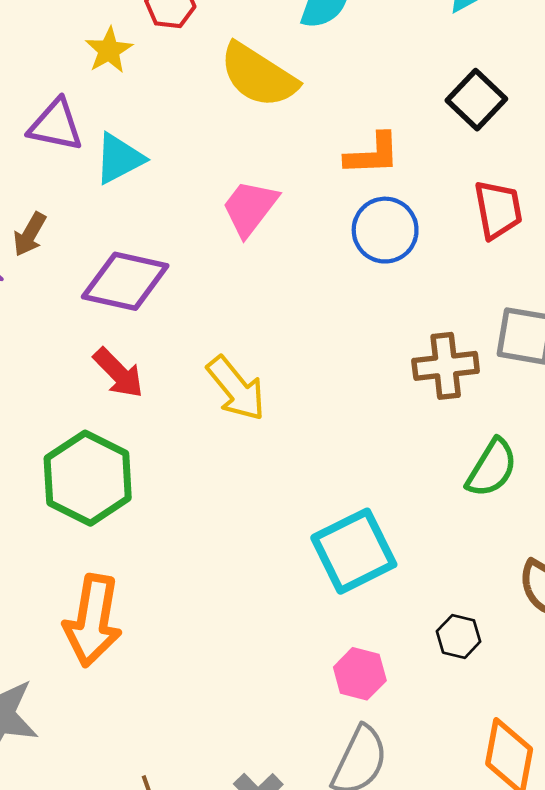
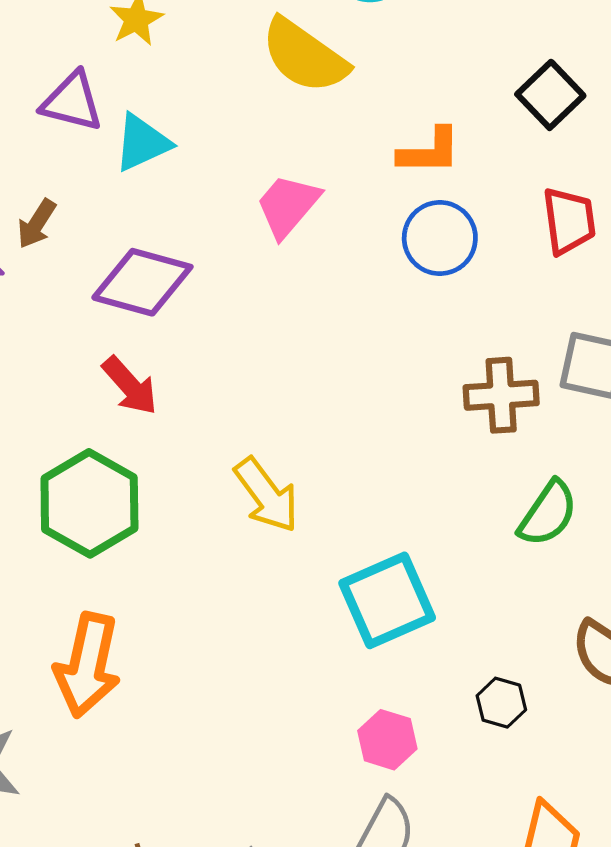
yellow arrow: (236, 388) -> (267, 495), moved

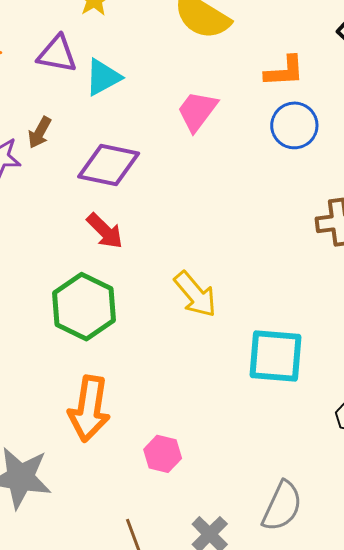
cyan square: (387, 600) -> (276, 356), turned 32
pink hexagon: (387, 740) -> (163, 454), moved

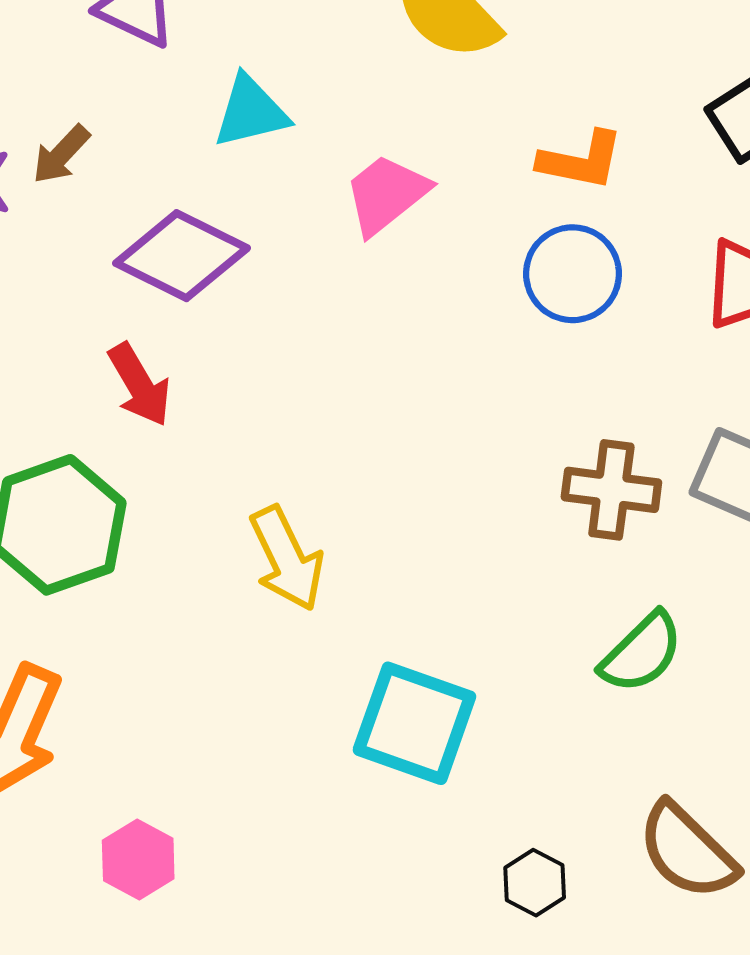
cyan triangle: (103, 77) -> (251, 112), moved

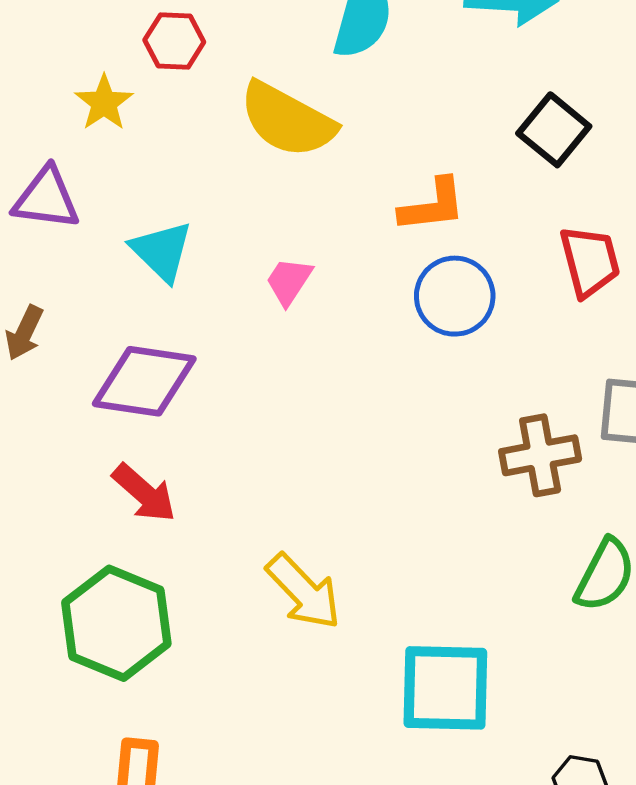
cyan triangle: (251, 112) -> (162, 251), turned -44
pink trapezoid: (386, 194) -> (289, 281), size x0.7

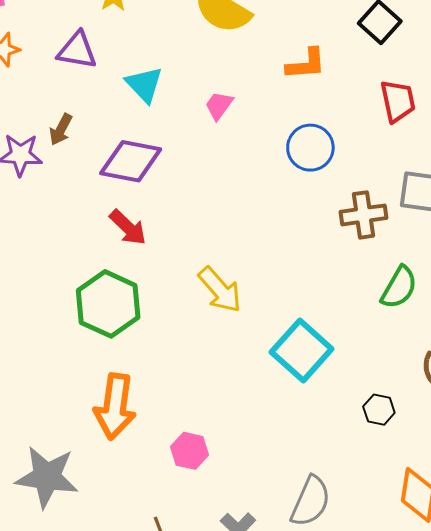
blue circle: (455, 296) -> (310, 148), moved
cyan square: (445, 688) -> (302, 350), turned 38

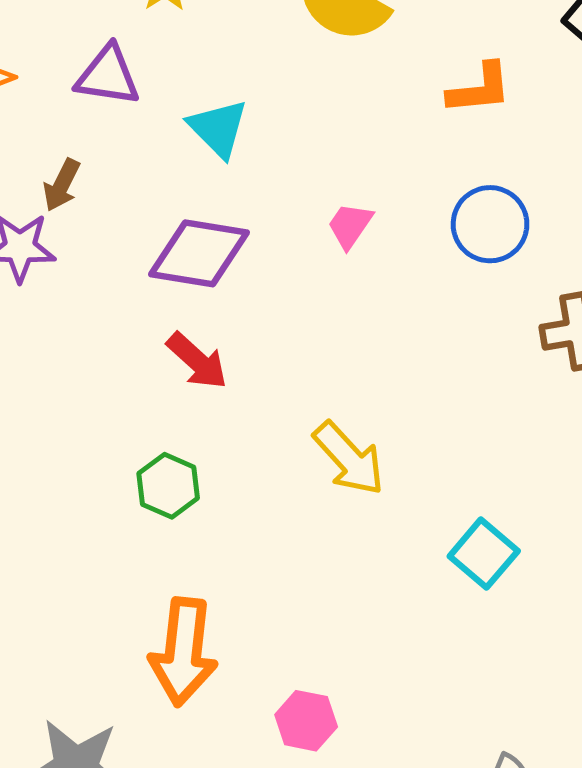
pink trapezoid: (219, 105) -> (350, 226), moved
brown arrow: (61, 129) -> (62, 185), moved
green hexagon: (108, 304) -> (168, 486), size x0.6
cyan square: (302, 350) -> (484, 554), size x0.7

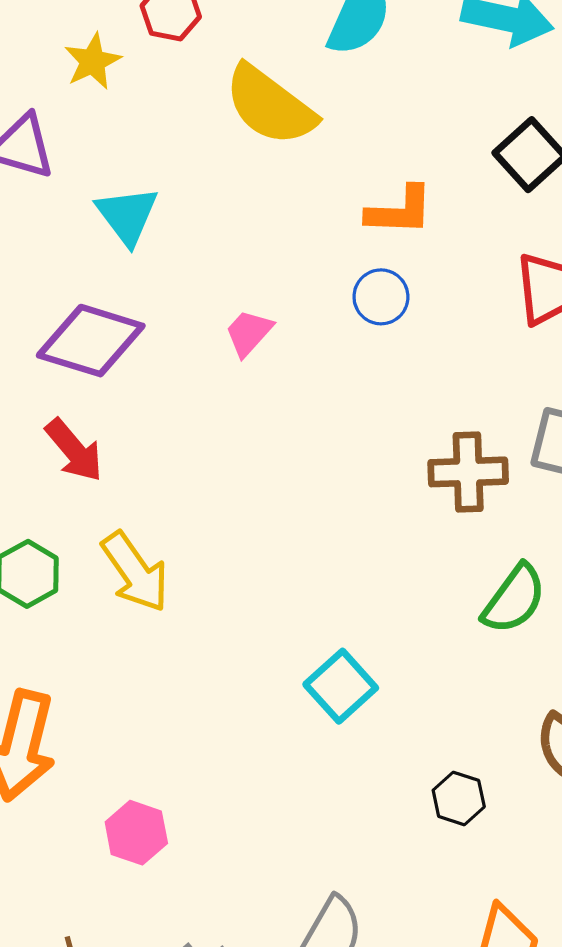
blue circle: (490, 224) -> (381, 297), moved, size x0.7
yellow arrow: (349, 458) -> (135, 572), moved

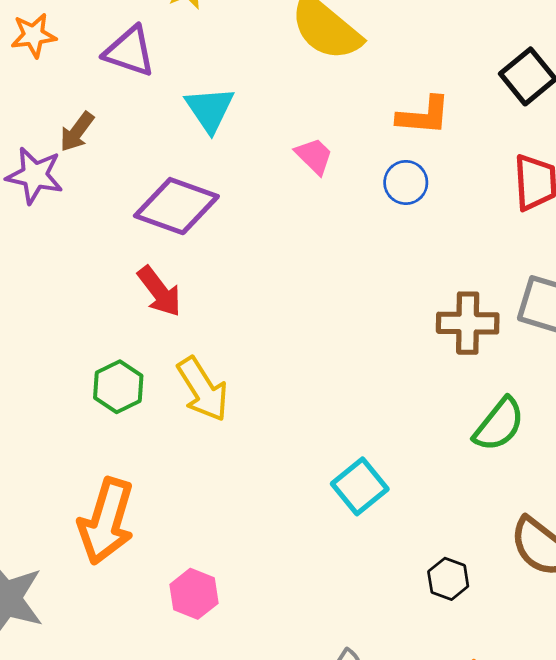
pink trapezoid: (249, 333) -> (314, 156), moved, turned 90

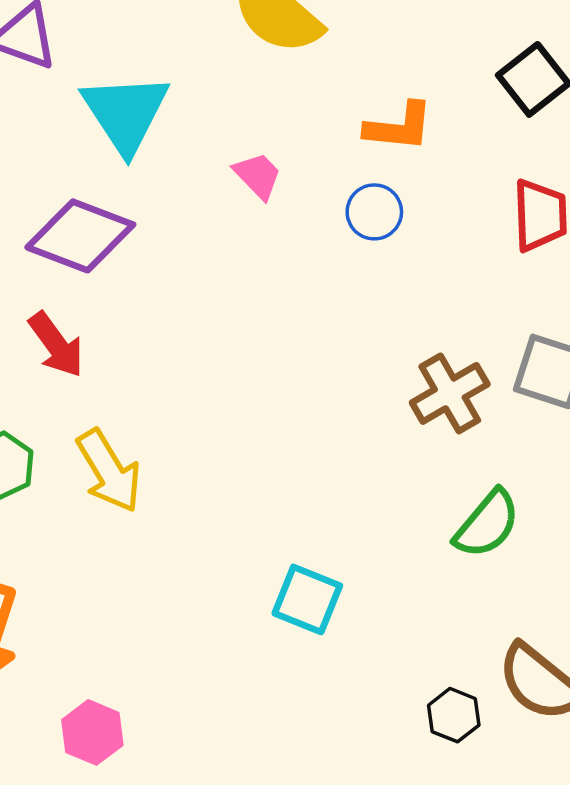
cyan triangle: (210, 109) -> (125, 113), size x1.4
brown cross: (468, 323) -> (450, 393), turned -32
cyan square: (360, 486) -> (307, 599), turned -30
black hexagon: (448, 579) -> (454, 715), moved

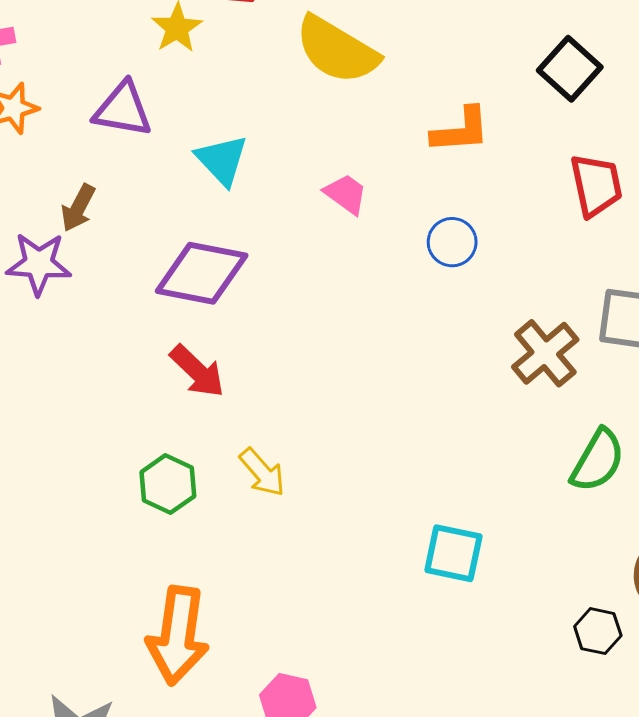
cyan triangle: (125, 113) -> (222, 160), size x0.7
blue circle: (374, 212) -> (452, 242), moved
yellow arrow: (109, 471) -> (262, 472), size x0.7

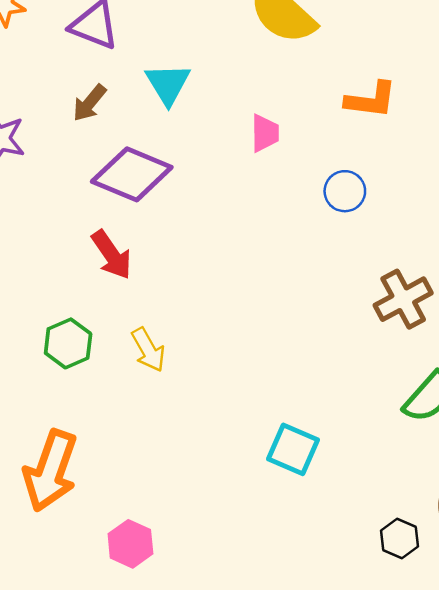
pink trapezoid: (346, 194) -> (265, 133), turned 42
brown arrow: (78, 208) -> (89, 103), moved

